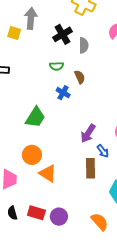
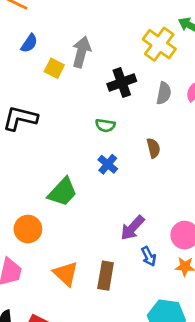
gray semicircle: (84, 45) -> (164, 93), moved
brown semicircle: (80, 77) -> (153, 148), moved
orange circle: (32, 155) -> (28, 229), moved
brown rectangle: (90, 168) -> (106, 276), moved

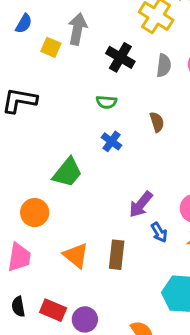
black cross: (122, 82) -> (120, 57), turned -36

